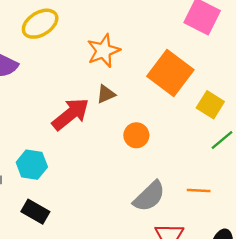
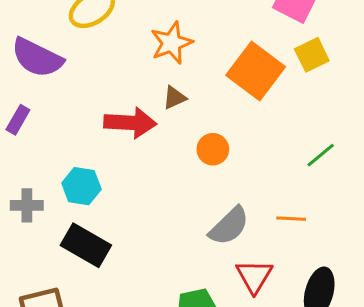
yellow square: (210, 105) -> (312, 55), moved, turned 32
red arrow: (71, 114) -> (130, 123), turned 42
black rectangle: (35, 212) -> (86, 245), size x1.4

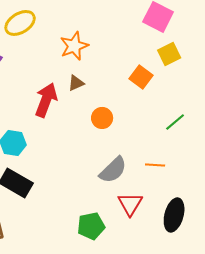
orange square: (256, 71) -> (141, 77), moved, size x0.6
red arrow: (130, 123) -> (46, 100), turned -72

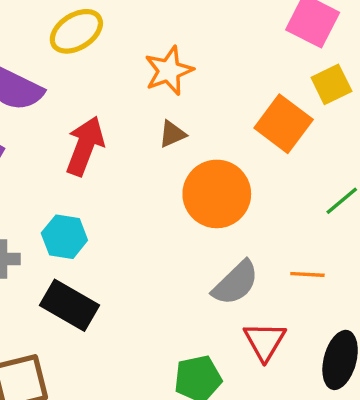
orange square: (141, 77) -> (284, 124), size x1.4
red arrow: (46, 100) -> (85, 146), moved
orange circle: (102, 118) -> (217, 194), size x1.8

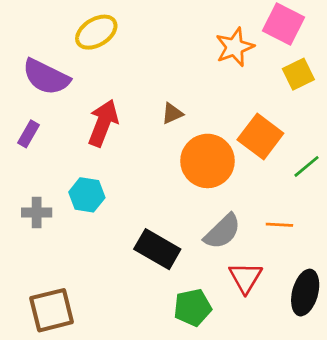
orange star: (169, 71) -> (235, 47), moved
orange square: (284, 124) -> (260, 137), moved
black rectangle: (70, 305) -> (157, 249), moved

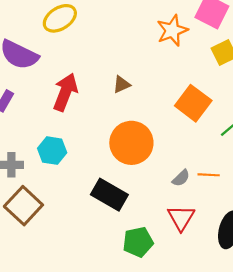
orange circle: (208, 161) -> (131, 143), moved
gray semicircle: (222, 231) -> (181, 178), moved, size x0.6
brown square: (52, 310) -> (23, 206), moved, turned -33

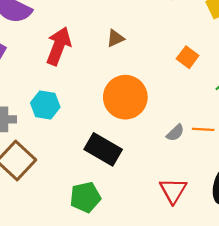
orange square: (193, 103) -> (188, 57), size x0.6
red triangle: (181, 218) -> (173, 191), moved
green pentagon: (138, 242) -> (85, 197), moved

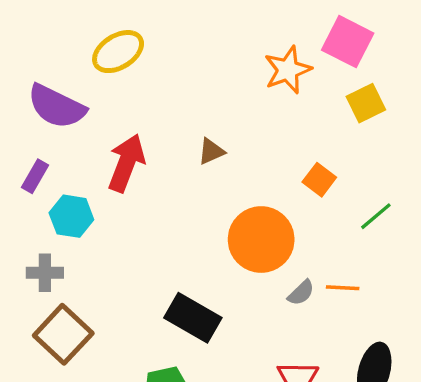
orange circle: (125, 97) -> (261, 240), moved
cyan hexagon: (45, 105) -> (71, 216), moved

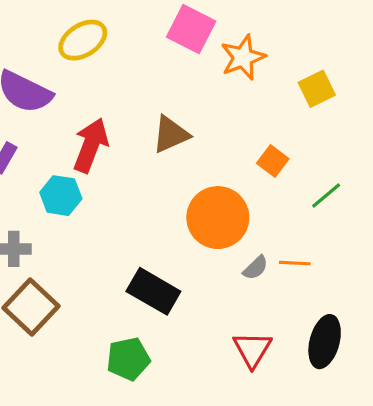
pink square: (348, 42) -> (191, 29), moved
brown triangle: (211, 151) -> (171, 134), size x1.5
cyan hexagon: (71, 216) -> (61, 196), moved

